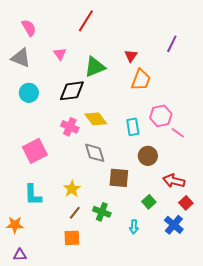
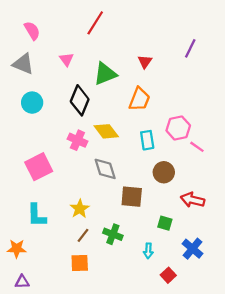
orange trapezoid: (141, 80) -> (139, 99), moved
black diamond: (72, 91) -> (80, 100), turned -60
green square: (149, 202) -> (165, 223), turned -32
red square: (186, 203) -> (168, 275), moved

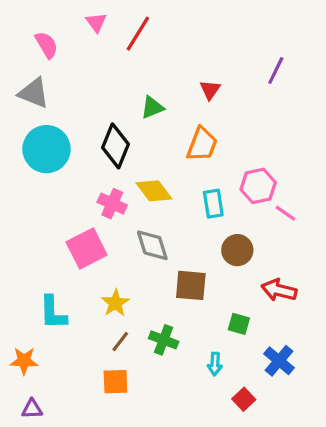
pink triangle: (66, 59) -> (96, 22), moved
green triangle: (105, 74) -> (152, 107), size x0.7
cyan circle: (32, 103) -> (46, 149), size x1.5
pink square: (39, 167) -> (87, 249), moved

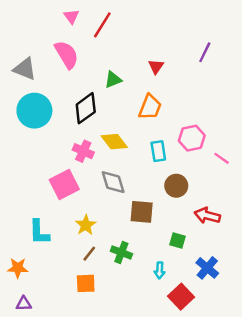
pink semicircle: (46, 45) -> (67, 55), moved, size x1.4
black diamond: (115, 146) -> (86, 108), turned 32
pink line: (285, 213) -> (222, 158), moved
red square: (244, 399) -> (181, 297), size x1.5

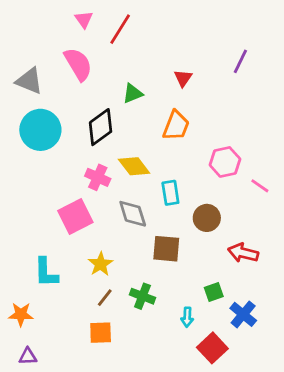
cyan rectangle: (158, 151) -> (170, 193), moved
green square: (177, 241) -> (214, 292), moved, turned -35

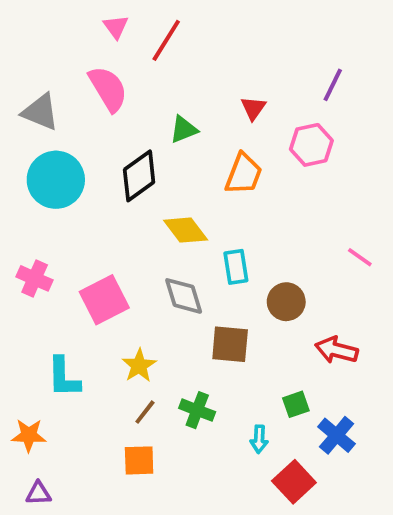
pink hexagon: (225, 162) -> (311, 145), moved
pink cross: (98, 177) -> (35, 278), moved

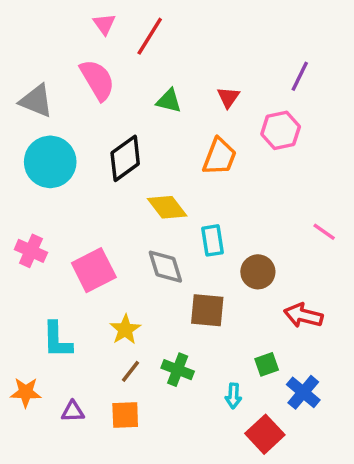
green triangle: (184, 129) -> (169, 101), moved, turned 36
purple triangle: (38, 493) -> (73, 412), moved

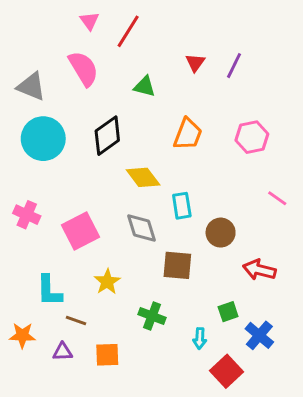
purple line: (300, 76) -> (234, 66), moved
red triangle: (228, 97) -> (195, 63), moved
pink hexagon: (281, 130) -> (252, 137), moved
brown line: (130, 371) -> (76, 320), moved, turned 72

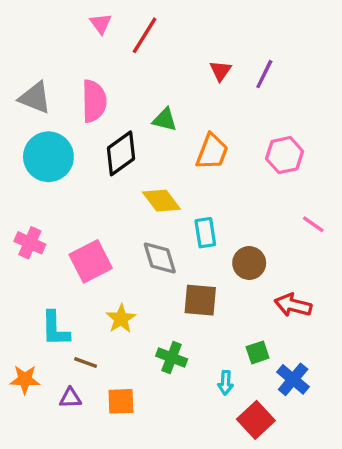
pink semicircle: (83, 69) -> (94, 101), moved, turned 30
green triangle: (145, 86) -> (165, 120), moved

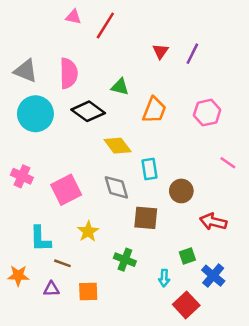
pink triangle: (101, 23) -> (73, 17), turned -42
black diamond: (121, 153) -> (88, 111), turned 72

